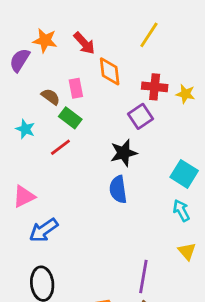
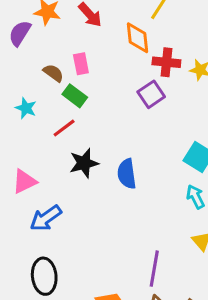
orange diamond: (110, 71) -> (137, 38), moved
black star: (124, 153) -> (84, 163), moved

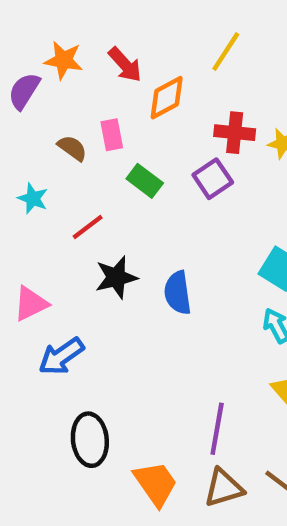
orange diamond: (137, 38) -> (167, 98), moved, turned 68
green rectangle: (75, 96) -> (145, 181), moved
black ellipse: (44, 276) -> (90, 440), moved

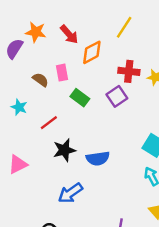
blue semicircle: (178, 293) -> (98, 158), turned -90
blue arrow: (61, 356) -> (70, 193), moved

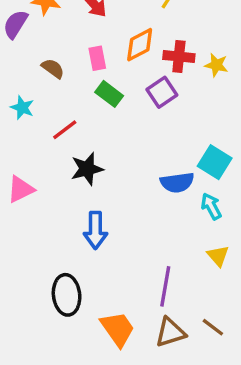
orange diamond: (92, 52) -> (140, 45), moved
pink rectangle: (62, 73) -> (97, 58), moved
blue semicircle: (98, 158) -> (177, 182), moved
blue arrow: (70, 193) -> (95, 230), turned -55

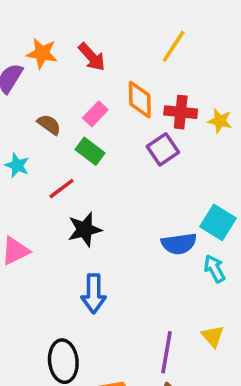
orange diamond: (140, 45) -> (140, 100), turned -63
pink rectangle: (97, 58) -> (95, 114), turned 55
green rectangle: (109, 94) -> (90, 151), moved
yellow triangle: (218, 256) -> (213, 336), moved

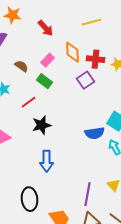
yellow line: (174, 46) -> (92, 22), turned 42
orange star: (42, 53) -> (13, 15), moved

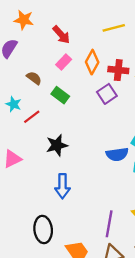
orange diamond: (73, 52) -> (92, 62), turned 30
pink rectangle: (48, 60) -> (64, 62), moved
red line: (29, 102) -> (32, 117), moved

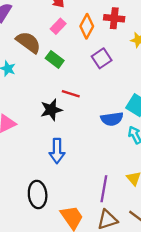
red cross: (118, 70) -> (114, 18), moved
brown semicircle: (34, 78) -> (28, 42), size x1.6
red line: (32, 117) -> (71, 94), moved, turned 54

